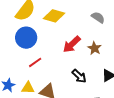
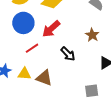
red arrow: (72, 44) -> (51, 29), moved
black arrow: (79, 76) -> (68, 54), moved

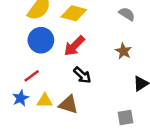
red line: (32, 48) -> (32, 76), moved
black arrow: (68, 54) -> (82, 75), moved

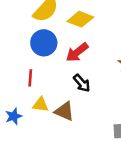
red line: (32, 76) -> (30, 78), turned -56
blue star: (21, 98) -> (14, 116), moved

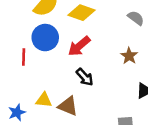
red line: (30, 78) -> (24, 57), moved

